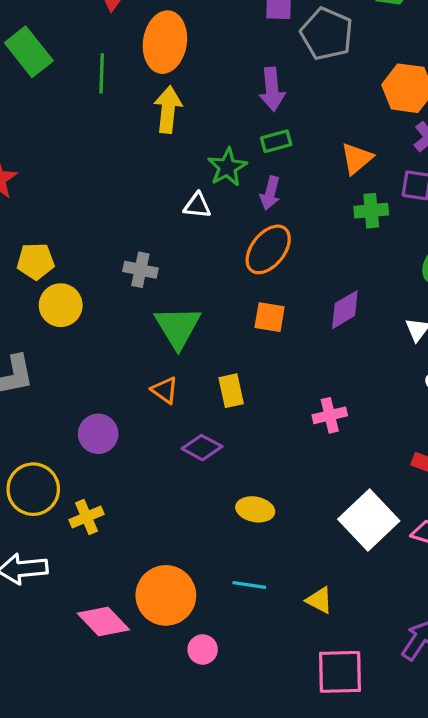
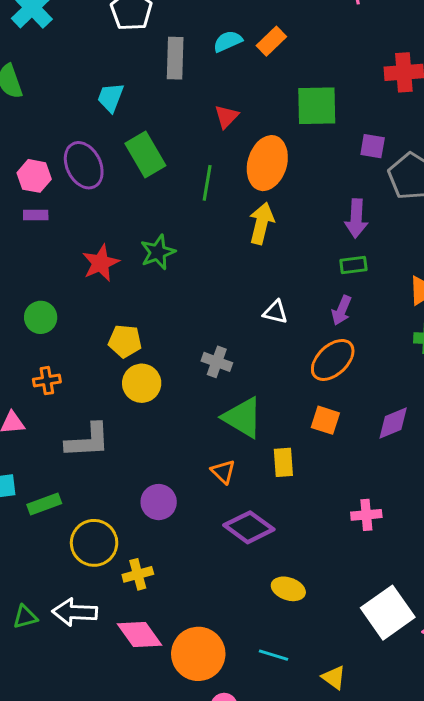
green star: (227, 167) -> (158, 252), moved
green triangle: (178, 327) -> (243, 417), turned -36
yellow rectangle: (231, 391) -> (283, 462), moved
purple diamond: (202, 448) -> (249, 527), size x1.4
pink diamond: (103, 622) -> (140, 635), moved

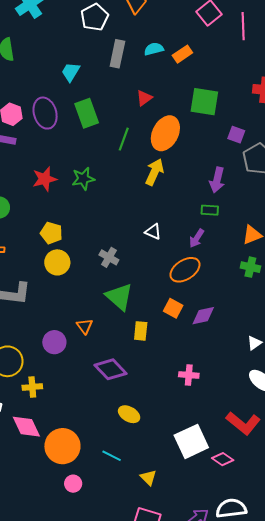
purple diamond: (393, 423) -> (203, 316), moved
orange triangle: (223, 472) -> (85, 326), moved

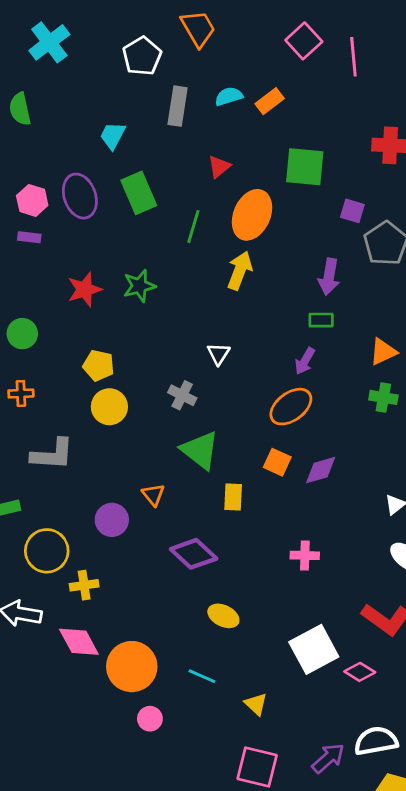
white triangle: (153, 232) -> (219, 354), moved, turned 42

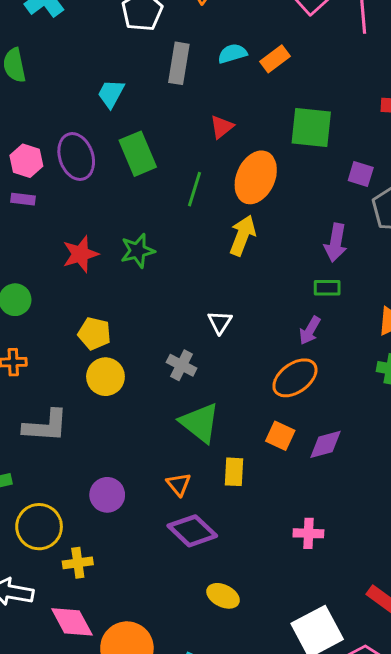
orange triangle: (153, 495) -> (179, 484), moved

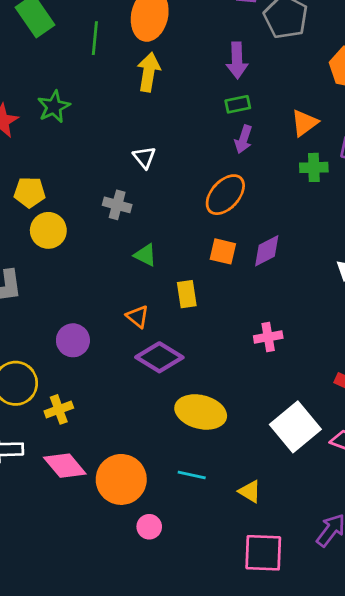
purple arrow: (310, 330) -> (243, 139), moved
green triangle: (200, 423) -> (145, 255), size x0.6
yellow ellipse: (223, 596) -> (201, 412), size x1.6

